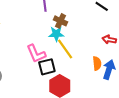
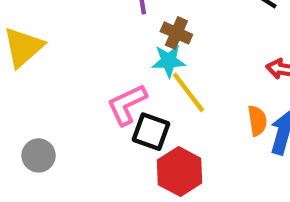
pink L-shape: (36, 54) -> (127, 104), turned 90
black square: (47, 67) -> (151, 132), turned 36

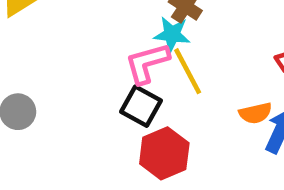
pink L-shape: (127, 104) -> (147, 63), moved
orange semicircle: (257, 121) -> (255, 113), turned 76

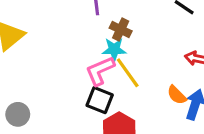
orange semicircle: (255, 113) -> (177, 95), turned 65

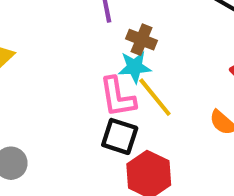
pink L-shape: (100, 71) -> (118, 97), turned -72

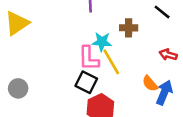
brown cross: (141, 40) -> (129, 28), moved, turned -30

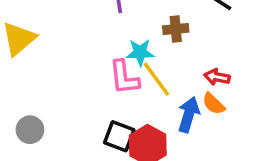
red arrow: (168, 55) -> (217, 77), moved
black square: (86, 82) -> (119, 136), moved
blue arrow: (164, 93) -> (189, 115), moved

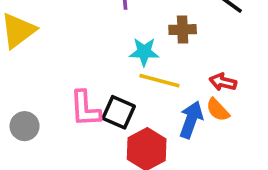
pink L-shape: (124, 77) -> (85, 109), moved
yellow line: (156, 79) -> (159, 81), turned -42
black square: (119, 136) -> (119, 112), moved

